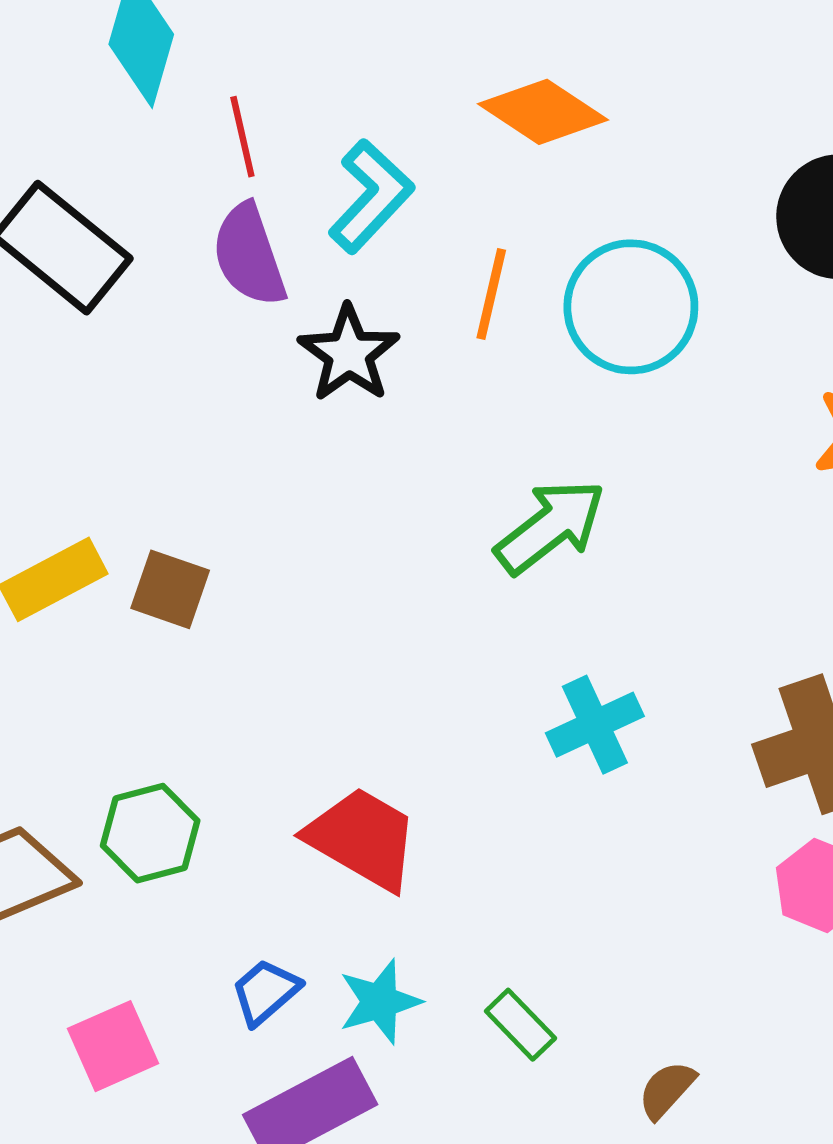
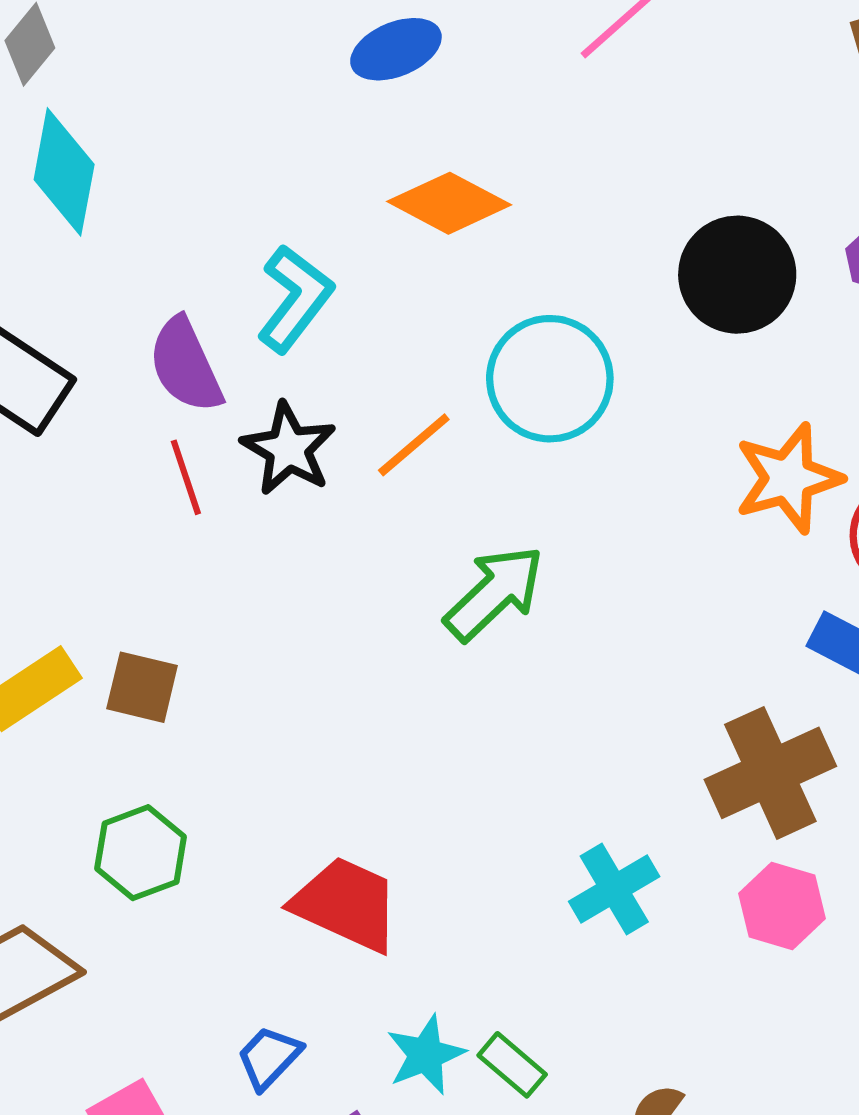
red line: (242, 137) -> (186, 477), moved
orange line: (491, 294) -> (414, 445), moved, turned 42
cyan cross: (595, 725) -> (614, 889), moved
green hexagon: (150, 833) -> (141, 853), moved
cyan star: (380, 1002) -> (426, 1055), moved

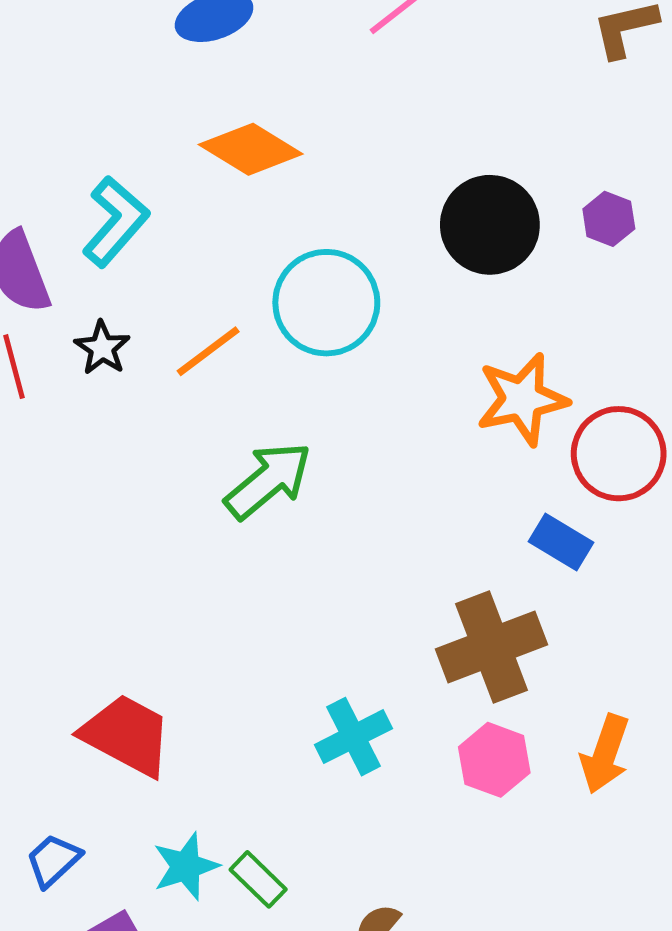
black star: (289, 449) -> (102, 348), size x0.7

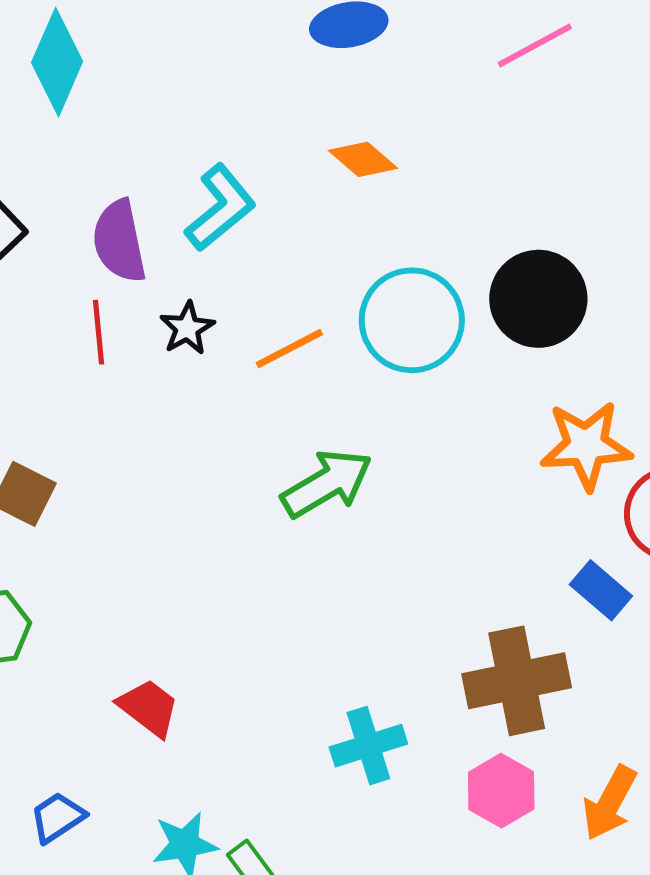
orange diamond: (251, 149) -> (363, 159), size x0.7
black circle: (490, 225) -> (538, 299), moved
red trapezoid: (127, 735) -> (149, 708), size x0.7

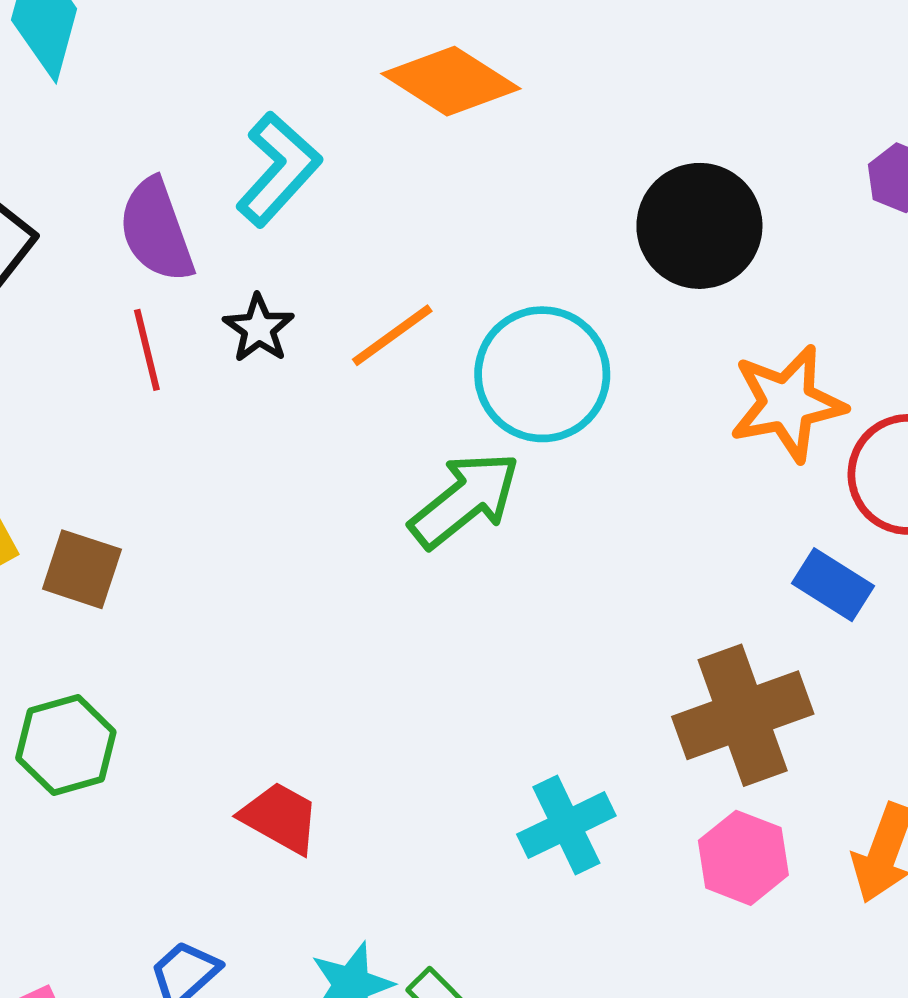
orange diamond: (363, 159) -> (451, 81), size x1.5
cyan circle: (412, 320) -> (542, 374), moved

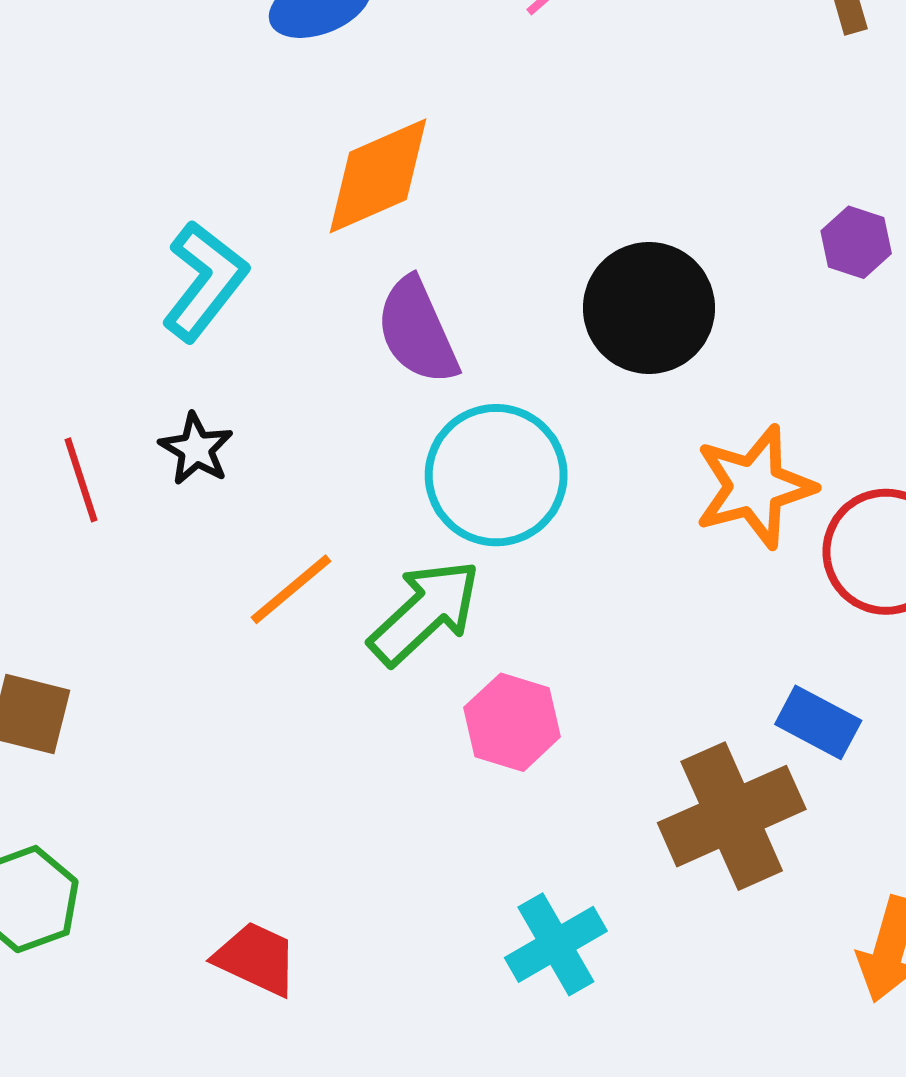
orange diamond: (451, 81) -> (378, 176), turned -52
purple semicircle: (156, 230) -> (417, 331), moved
orange line: (392, 335) -> (291, 589), moved
blue rectangle: (833, 585) -> (818, 722), moved
pink hexagon: (743, 858) -> (512, 722), moved

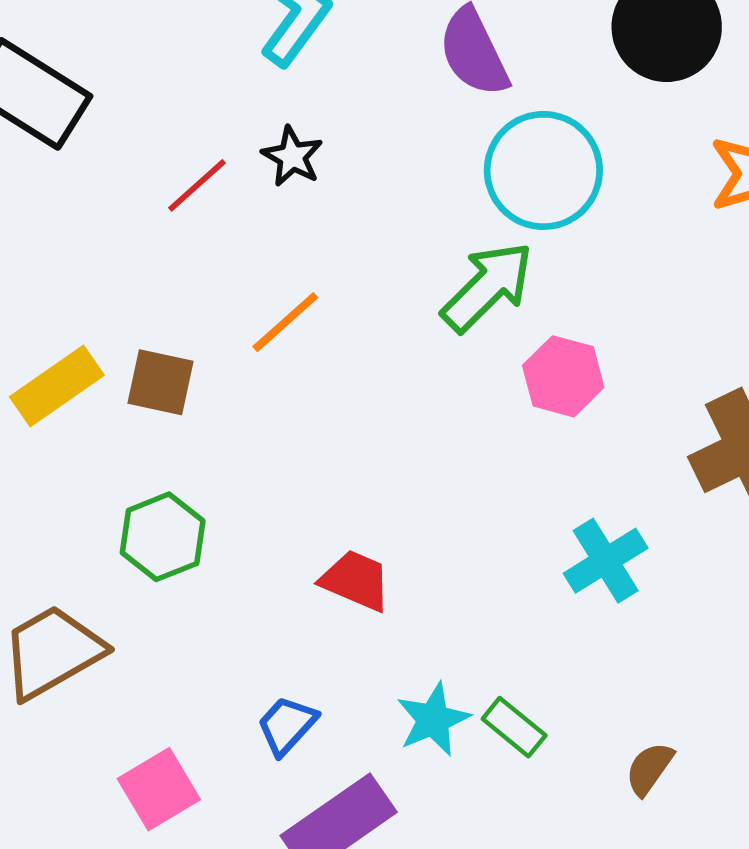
red line: (81, 480) -> (197, 185), turned 68
orange line: (291, 589) -> (285, 322), moved

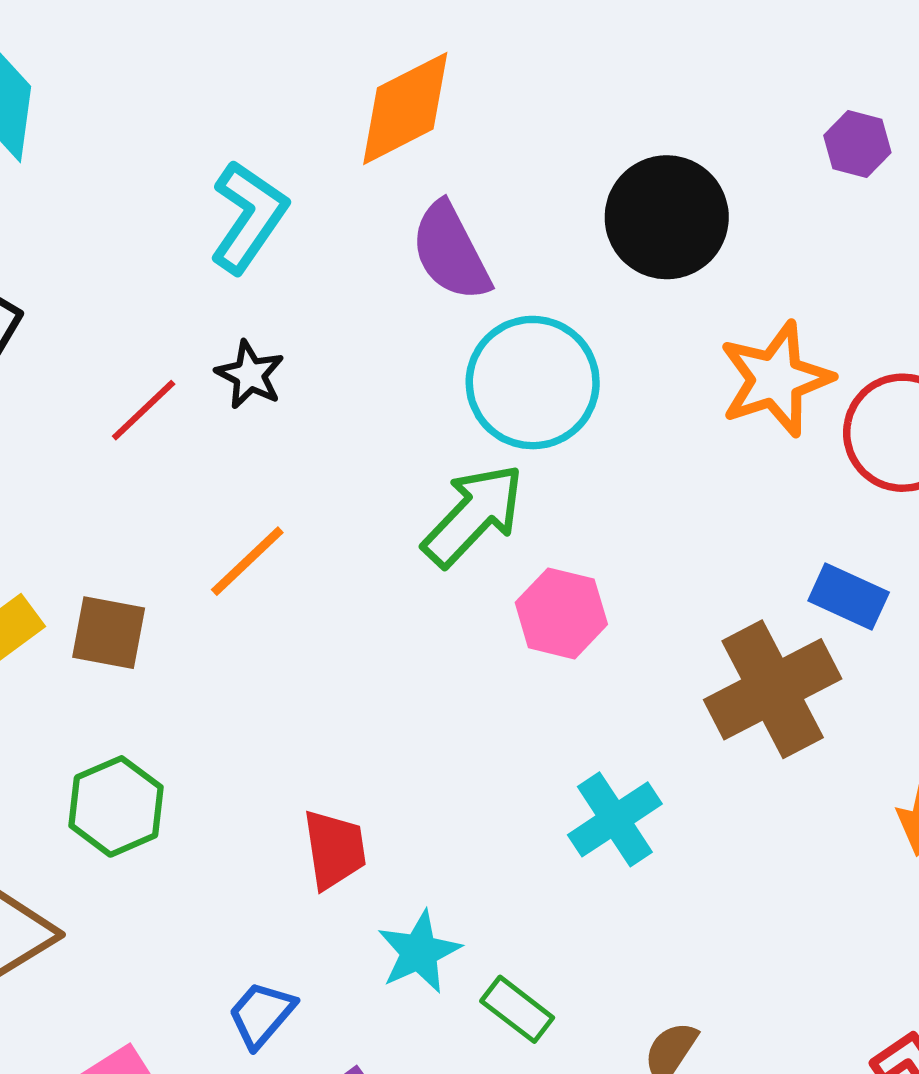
red trapezoid: (356, 580) -> (334, 849), turned 60
cyan star: (433, 719) -> (419, 952), moved

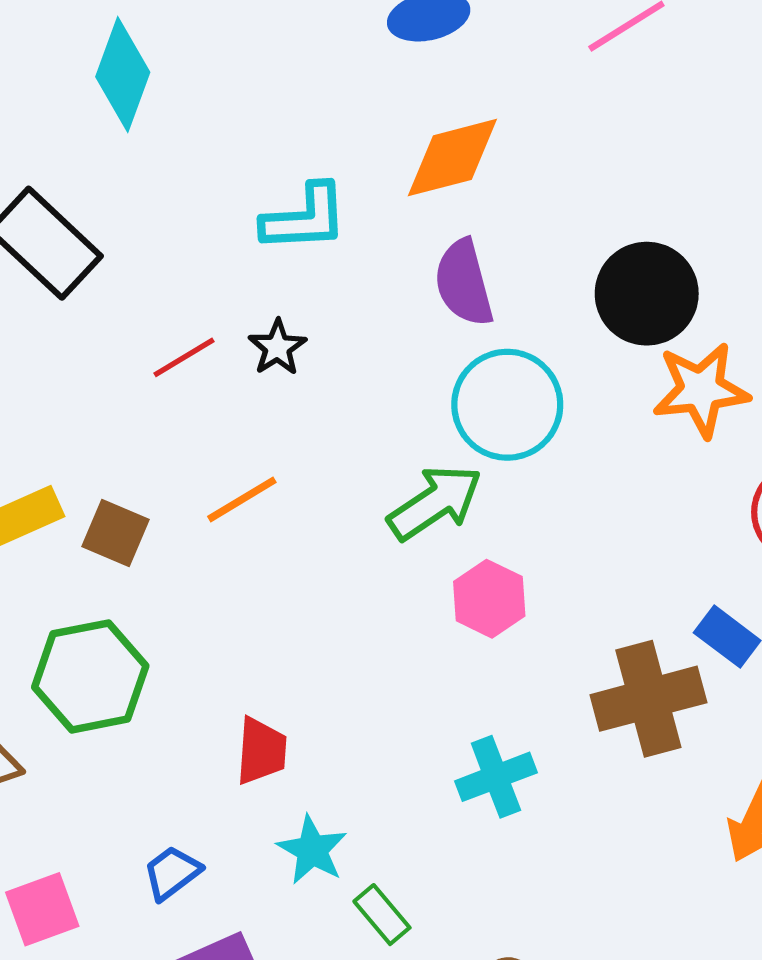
cyan L-shape: (248, 217) -> (305, 218), turned 40
orange star: (776, 379) -> (701, 390), moved
green hexagon: (116, 806) -> (90, 676), size x1.4
cyan star: (419, 952) -> (312, 850), turned -30

